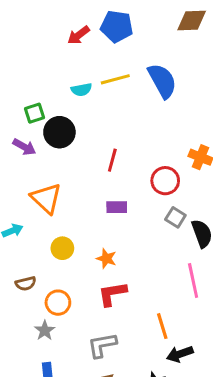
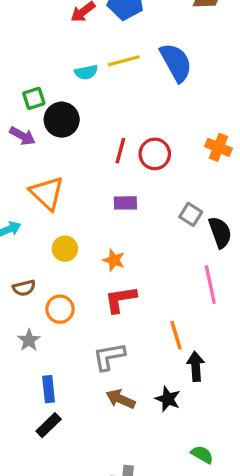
red circle: (165, 181) -> (155, 154), moved
gray star: (45, 330) -> (29, 340), moved
black arrow: (180, 354) -> (196, 366), turned 105

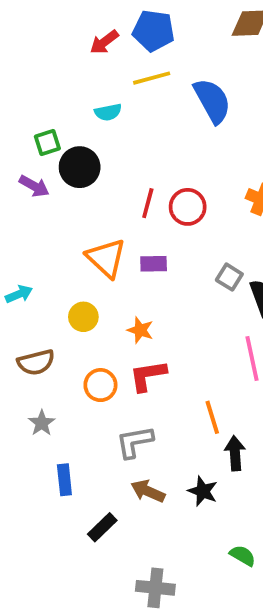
yellow line: (124, 61) -> (152, 78), moved
orange triangle: (47, 193) -> (106, 258), moved
brown semicircle: (24, 288) -> (36, 362), size x1.4
orange circle: (60, 309) -> (100, 385), moved
black rectangle: (49, 425) -> (102, 527), moved

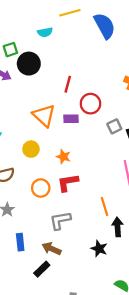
red circle: (188, 207) -> (90, 104), moved
gray square: (229, 277) -> (114, 126), turned 32
brown arrow: (148, 491) -> (52, 249), moved

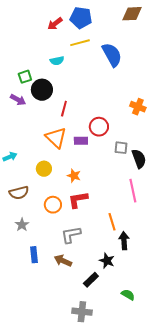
red line: (68, 84) -> (64, 109), moved
gray square: (114, 126) -> (121, 148), turned 32
black rectangle: (42, 269) -> (91, 280), moved

